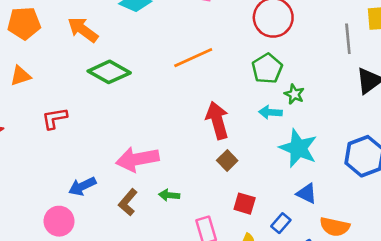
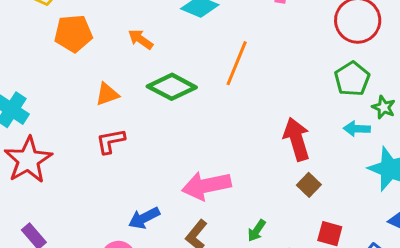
orange arrow: (83, 30) -> (141, 39), size x0.7
orange line: (193, 58) -> (237, 63), moved, turned -42
orange triangle: (20, 76) -> (107, 94), moved
green arrow: (169, 195) -> (257, 231), moved, turned -60

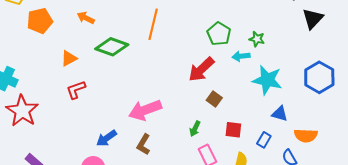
green pentagon: (352, 79) -> (219, 34), moved
red arrow: (297, 139) -> (201, 69), turned -108
green arrow: (257, 231) -> (195, 129), moved

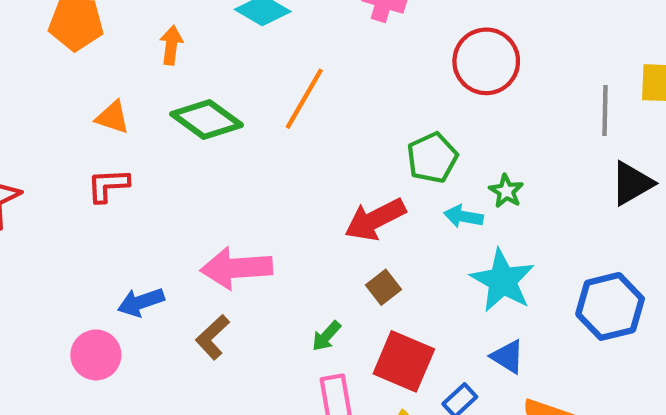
orange arrow: (86, 18) -> (171, 45), turned 54
orange triangle: (69, 58) -> (113, 117), turned 30
red square: (233, 130) -> (404, 361), size x1.6

